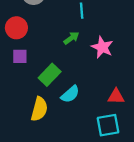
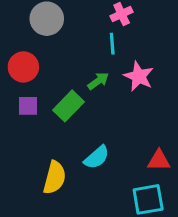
pink star: (102, 47) -> (139, 76), moved
green rectangle: (50, 75) -> (69, 106), moved

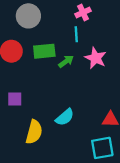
purple square: (28, 106) -> (15, 99), moved
green rectangle: (69, 106) -> (44, 51), moved, turned 40

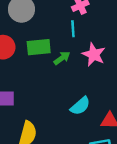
cyan semicircle: (65, 117) -> (80, 106), moved

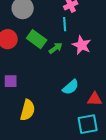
green rectangle: (39, 47) -> (37, 39), turned 42

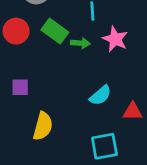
green arrow: (56, 48) -> (80, 43), turned 40
cyan square: (88, 124) -> (104, 146), moved

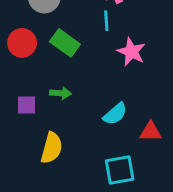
green arrow: (80, 43) -> (60, 93), moved

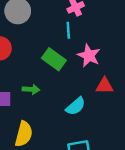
green rectangle: (65, 43) -> (54, 59), moved
red triangle: (151, 132) -> (105, 86), moved

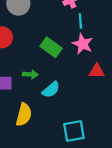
cyan line: (68, 30) -> (80, 21), moved
cyan semicircle: (76, 106) -> (51, 90), moved

